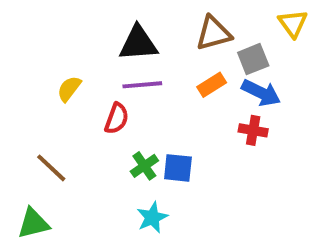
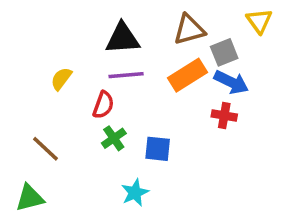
orange rectangle: (212, 85) -> (187, 75), size x1.5
green cross: (144, 166) -> (114, 138), moved

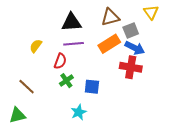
red cross: (224, 115) -> (131, 67), size x1.5

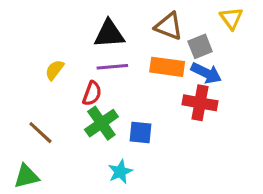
brown triangle: (110, 17) -> (169, 26), turned 36
orange rectangle: (109, 44) -> (167, 67), turned 40
green cross: (66, 81) -> (101, 123), size x1.5

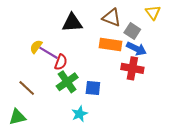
gray square: (200, 46) -> (132, 31), turned -35
purple line: (112, 67) -> (48, 53), moved, turned 36

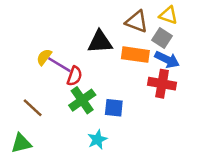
yellow triangle: (153, 12) -> (168, 15), moved, turned -35
black triangle: (72, 23) -> (100, 42), moved

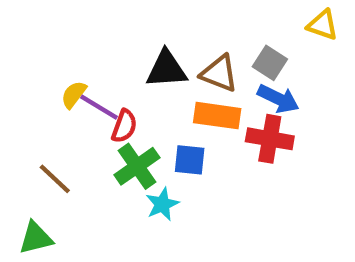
yellow triangle: (168, 15) -> (323, 25), moved
brown triangle: (137, 22) -> (219, 73), moved
orange rectangle: (135, 55) -> (217, 116), moved
blue square: (114, 108) -> (190, 160), moved
cyan star: (97, 139) -> (162, 204), moved

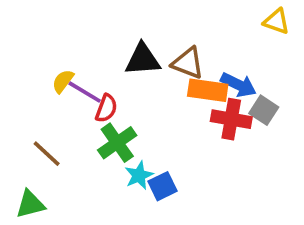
gray square: (270, 63) -> (264, 110), moved
orange rectangle: (217, 116) -> (208, 90), moved
blue square: (190, 160) -> (162, 186), moved, turned -32

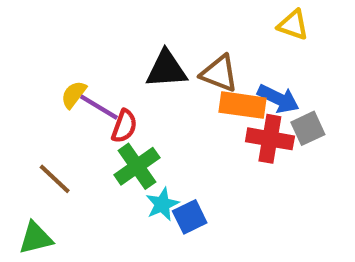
yellow triangle: (276, 21) -> (293, 25), moved
gray square: (264, 110) -> (308, 128), turned 32

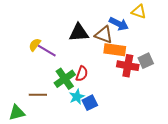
blue arrow: (278, 99) -> (119, 24), moved
red semicircle: (124, 126) -> (82, 74), moved
brown line: (55, 179) -> (38, 95), moved, turned -42

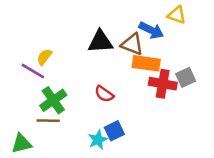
purple line: (47, 51) -> (33, 71), moved
red semicircle: (82, 74) -> (104, 94), turned 105
green cross: (65, 79) -> (53, 100), moved
cyan star: (77, 97) -> (98, 140), moved

